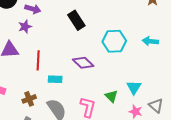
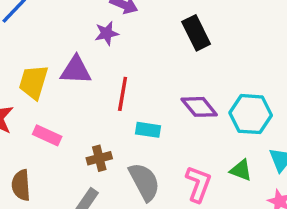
cyan hexagon: (114, 41) -> (251, 114), moved
green triangle: (111, 96) -> (241, 170), turned -32

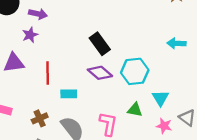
black rectangle: (196, 33) -> (100, 44), moved

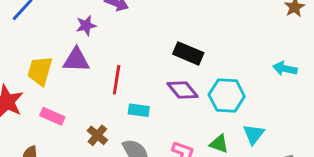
purple star: (30, 35) -> (86, 25), moved
black rectangle: (100, 44) -> (188, 53), turned -40
brown cross: (40, 118) -> (97, 135), turned -35

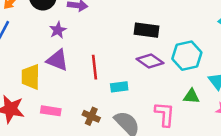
purple triangle: (76, 60) -> (57, 60), turned 35

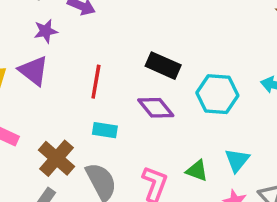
cyan hexagon: (187, 56) -> (217, 94), moved
red line: (94, 67) -> (96, 82), moved
brown cross: (91, 116) -> (57, 158), size x1.5

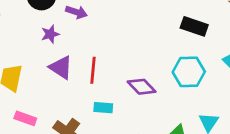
black rectangle: (163, 66) -> (194, 26), moved
purple triangle: (34, 71) -> (61, 67), moved

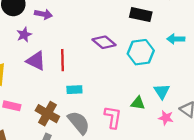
purple diamond: (142, 87) -> (104, 42), moved

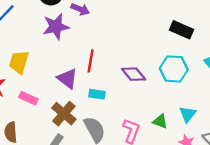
purple star: (24, 35) -> (56, 27), size x1.6
purple diamond: (104, 42) -> (134, 74), moved
purple triangle: (36, 61) -> (67, 79), moved

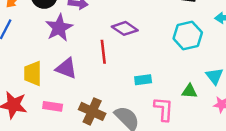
purple diamond: (134, 74) -> (125, 28), moved
purple triangle: (67, 79) -> (66, 68), moved
cyan rectangle: (97, 94) -> (143, 80), moved

